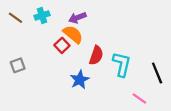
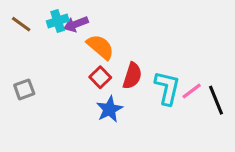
purple arrow: (77, 18) -> (76, 24), moved
red square: (62, 45) -> (100, 77), moved
pink line: (139, 99) -> (192, 91), moved, turned -72

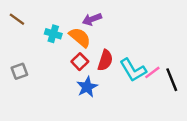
cyan cross: (58, 21) -> (53, 34), moved, turned 35
purple arrow: (76, 24) -> (92, 19), moved
cyan L-shape: (167, 88) -> (133, 70), turned 136

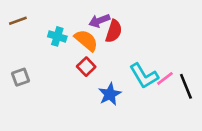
brown line: (17, 19) -> (18, 21), turned -56
red semicircle: (105, 60) -> (114, 31), moved
blue star: (87, 87) -> (110, 94), moved

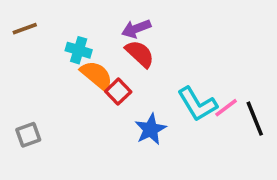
red semicircle: (114, 31) -> (140, 54), moved, turned -65
orange semicircle: (86, 40) -> (97, 75), moved
gray square: (21, 77) -> (28, 135), moved

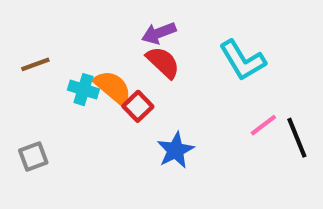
brown line: (25, 29) -> (35, 64), moved
cyan cross: (79, 50) -> (83, 90), moved
cyan L-shape: (197, 104) -> (242, 60), moved

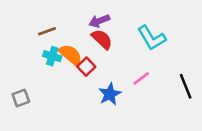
brown line: (35, 64) -> (47, 31), moved
pink line: (263, 125) -> (141, 78), moved

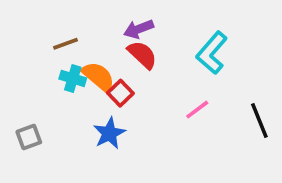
cyan L-shape: (152, 38) -> (212, 53), turned 72
blue star: (110, 94) -> (109, 133), moved

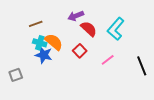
red semicircle: (142, 55) -> (89, 29), moved
red square: (120, 93) -> (80, 51), moved
blue star: (109, 133) -> (44, 55), moved, turned -30

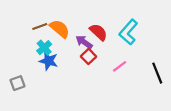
purple arrow: (76, 16) -> (84, 42), moved, turned 56
orange semicircle: (54, 42) -> (60, 29), moved
cyan cross: (40, 43) -> (44, 48), turned 32

